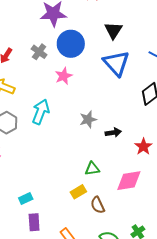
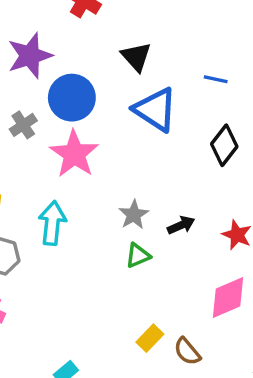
gray cross: (39, 52) -> (23, 125), turned 35
pink star: (64, 76) -> (74, 154), size x1.6
green triangle: (92, 169) -> (138, 255), moved

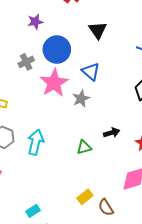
purple star: (30, 56) -> (35, 22), size x0.6
blue triangle: (155, 110) -> (91, 72), moved, size x0.7
gray star: (134, 215) -> (81, 99), moved
cyan arrow: (52, 223) -> (36, 142), moved

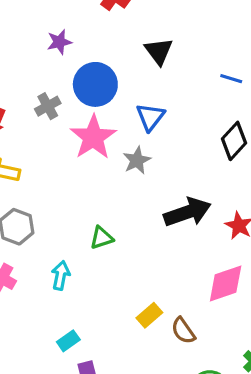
blue triangle: (91, 72) -> (150, 117), turned 30
black arrow: (112, 133) -> (187, 212), size x1.8
cyan arrow: (36, 142) -> (61, 275), moved, size x0.7
green triangle: (84, 147) -> (102, 238), moved

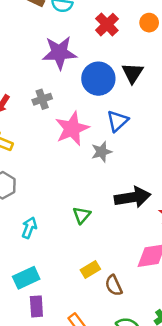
purple star: (59, 42) -> (59, 53), size x1.8
blue circle: (95, 84) -> (98, 79), moved
green triangle: (102, 238) -> (82, 215), moved, turned -42
cyan rectangle: (68, 341) -> (26, 278), size x1.5

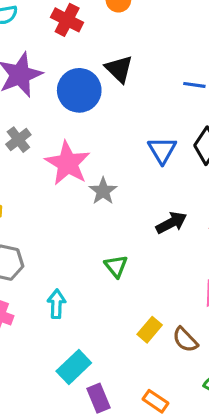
blue triangle: (118, 121) -> (162, 150), moved
gray star: (102, 152) -> (103, 191), moved
black arrow: (133, 197) -> (171, 223), size x0.7

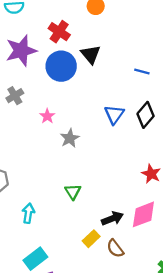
red cross: (67, 20) -> (59, 32), moved
pink star: (68, 163) -> (47, 116), size x0.5
black arrow: (171, 223) -> (112, 218), moved

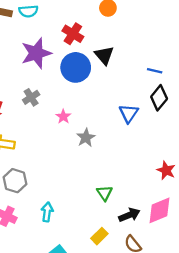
black diamond: (145, 115) -> (159, 98), moved
green triangle: (73, 192) -> (105, 193), moved
yellow rectangle: (91, 239) -> (99, 236), moved

